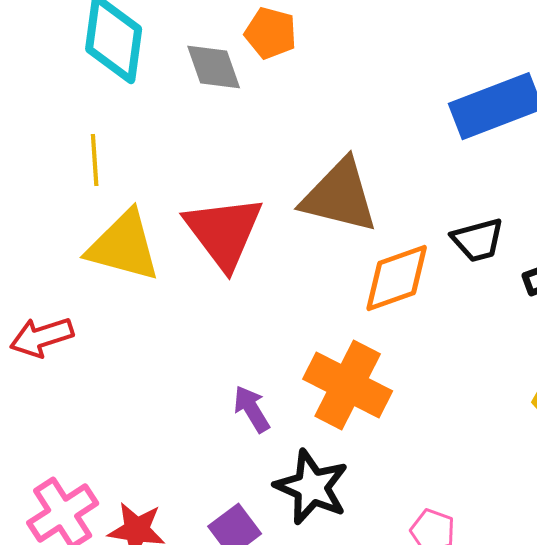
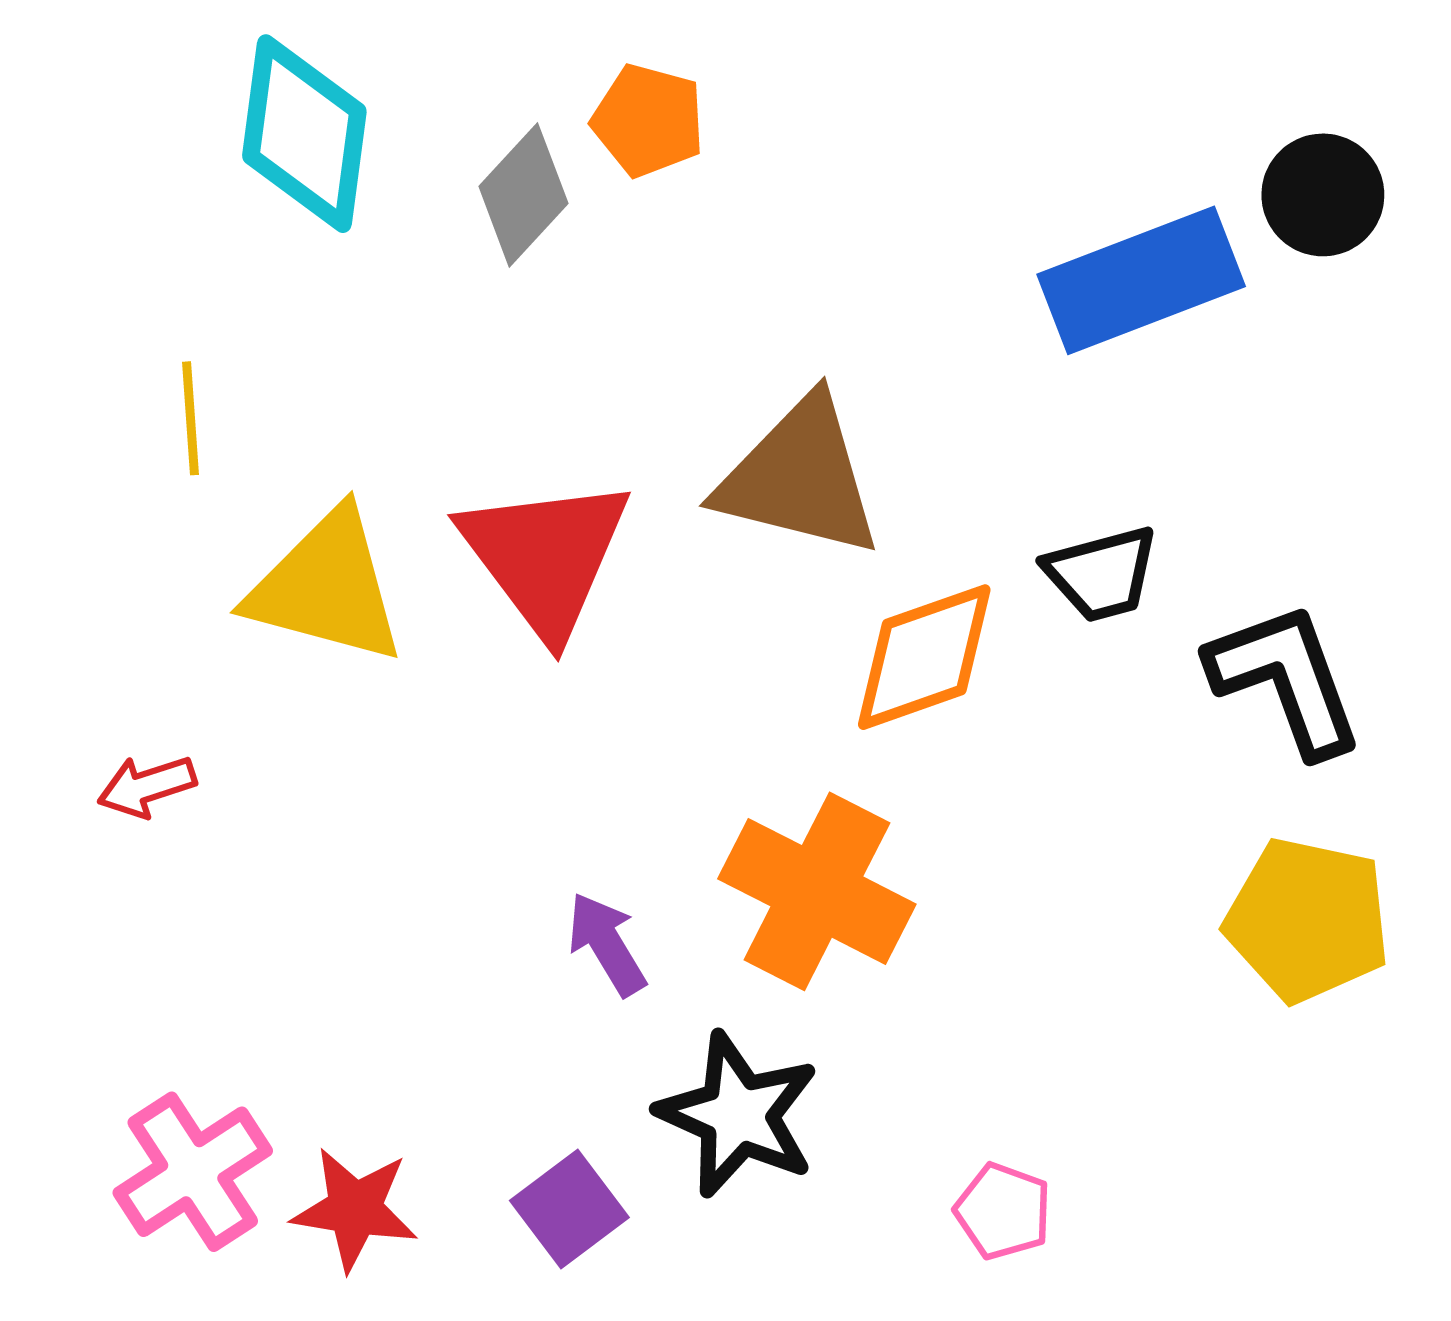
gray diamond: (214, 67) -> (523, 195), turned 62
yellow line: (95, 160) -> (191, 418), moved
red arrow: (42, 337) -> (147, 786), size x0.7

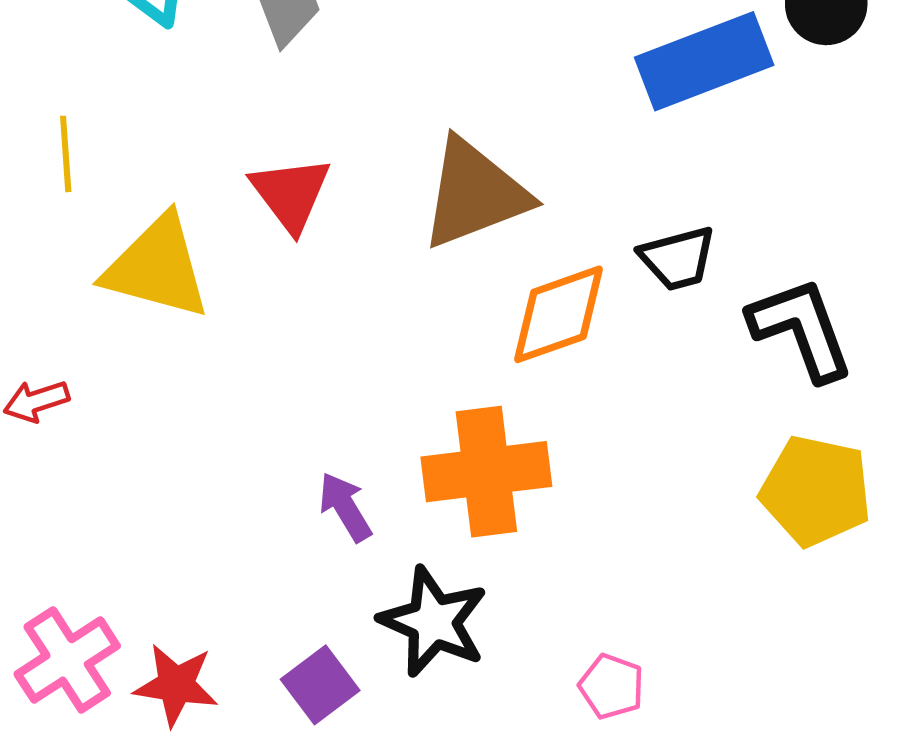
brown triangle: (799, 477) -> (475, 194), turned -35
red triangle: (545, 556) -> (291, 194), moved, size x0.7
orange cross: (817, 891) -> (486, 472), turned -34

